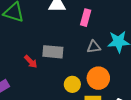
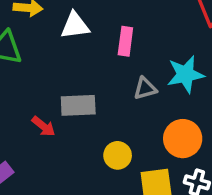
orange circle: (98, 78) -> (183, 139), moved

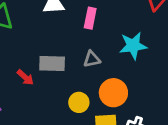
gray triangle: (145, 88) -> (92, 59), moved
orange circle: (183, 139) -> (113, 93), moved

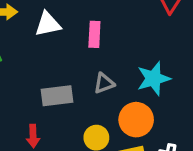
cyan star: (133, 46) -> (154, 79), moved
red arrow: (25, 77) -> (33, 136), moved, turned 54

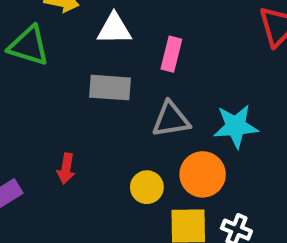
gray triangle: (104, 83) -> (171, 119), size x1.4
gray rectangle: (57, 96) -> (110, 88), moved

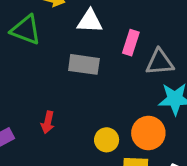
gray triangle: (171, 119) -> (160, 62), moved

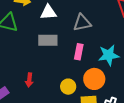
pink rectangle: (131, 43) -> (79, 52), moved
gray triangle: (160, 62) -> (82, 23), moved

